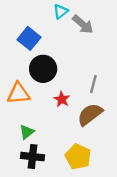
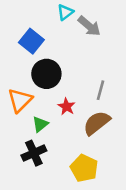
orange triangle: (19, 93) -> (20, 100), turned -40
green triangle: (27, 132) -> (40, 124), moved
black cross: (33, 157) -> (34, 153), moved, turned -30

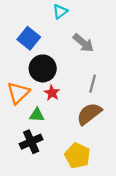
gray arrow: (89, 26) -> (83, 43), moved
red star: (67, 107) -> (52, 93), moved
green triangle: (40, 124) -> (37, 115), turned 42

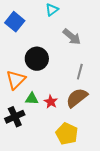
blue square: (29, 38) -> (15, 22), moved
red star: (52, 93) -> (51, 102), moved
black cross: (31, 142) -> (15, 117), moved

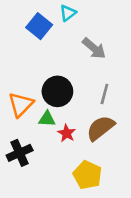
blue square: (15, 22) -> (39, 26), moved
black circle: (37, 59) -> (57, 91), moved
green triangle: (32, 99) -> (47, 119), moved

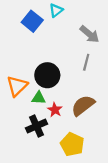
gray arrow: (94, 48) -> (89, 34), moved
gray line: (104, 94) -> (86, 62), moved
black cross: (20, 153) -> (37, 126), moved

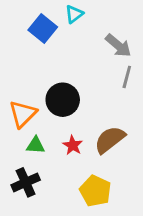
gray line: (86, 62) -> (127, 77), moved
green triangle: (39, 98) -> (36, 145), moved
black cross: (37, 126) -> (26, 182), moved

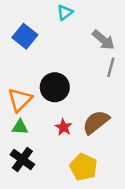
blue square: (43, 28) -> (25, 36), moved
green triangle: (36, 145) -> (20, 127), moved
black cross: (26, 182) -> (22, 160), turned -30

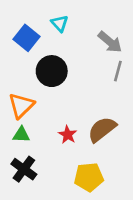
cyan triangle: (65, 12) -> (60, 23), moved, turned -35
black circle: (55, 87) -> (52, 71), moved
yellow pentagon: (83, 167) -> (89, 177), turned -30

